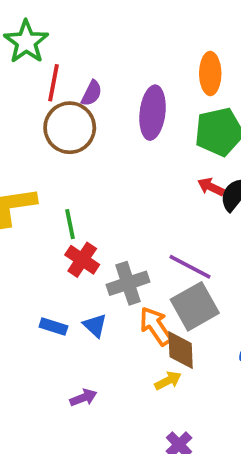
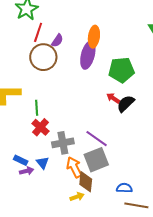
orange ellipse: (210, 73) -> (94, 37), moved
purple arrow: (83, 398) -> (27, 171), moved

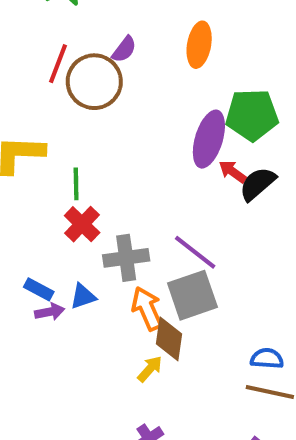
red line: (38, 32) -> (58, 64), moved
purple ellipse: (88, 55) -> (209, 139), moved
blue triangle: (43, 163) -> (83, 296), turned 48
blue semicircle: (124, 188) -> (267, 359), moved
yellow arrow: (77, 197) -> (150, 369), turned -32

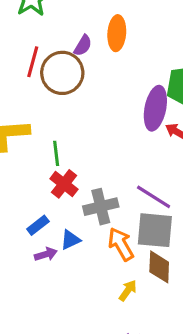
orange ellipse: (199, 45) -> (117, 33), moved
blue rectangle: (39, 289) -> (38, 225), moved, turned -60
gray square: (192, 295) -> (155, 230), turned 30
brown diamond: (169, 339) -> (159, 267), moved

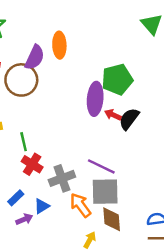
purple semicircle: (83, 46) -> (35, 57), size x1.5

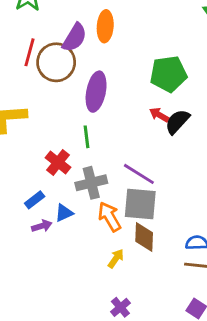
purple ellipse: (95, 99) -> (96, 92), moved
green line: (24, 142) -> (87, 137), moved

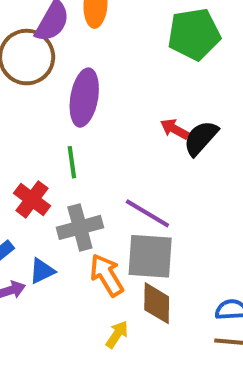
green pentagon: (168, 74) -> (194, 34), moved

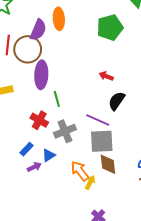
purple ellipse: (84, 98) -> (41, 75), moved
black semicircle: (201, 138) -> (117, 101), moved
orange arrow: (107, 275) -> (80, 171), moved

